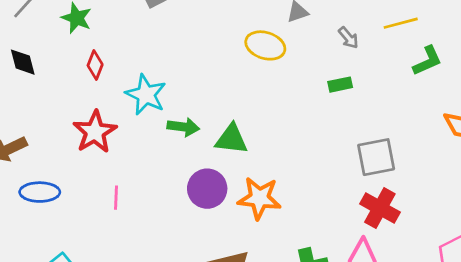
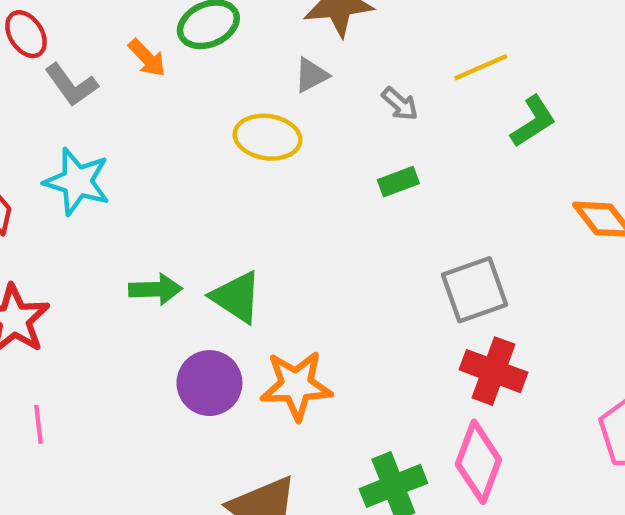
cyan star: (146, 95) -> (77, 181), moved
green triangle: (231, 139) -> (236, 297), turned 36
pink line: (116, 198) -> (38, 424), moved

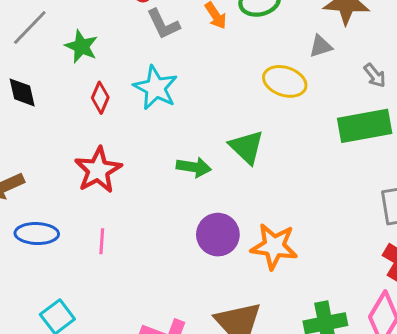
green rectangle: (398, 182) -> (365, 126), size x2.0
green triangle: (236, 297) -> (247, 147), moved

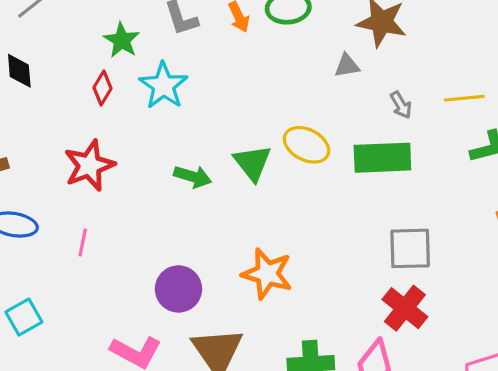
green star: (81, 46) -> (122, 40), moved
yellow ellipse: (285, 81) -> (306, 145), moved
purple circle: (218, 235) -> (178, 289), moved

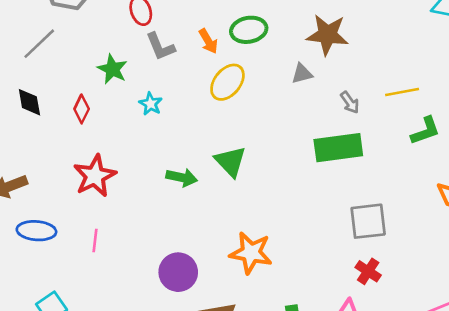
cyan star: (163, 86) -> (151, 104), size x0.6
red diamond: (102, 88) -> (82, 109), moved
yellow ellipse: (306, 145) -> (227, 82), moved, turned -72
red cross: (405, 308) -> (368, 271), size x0.7

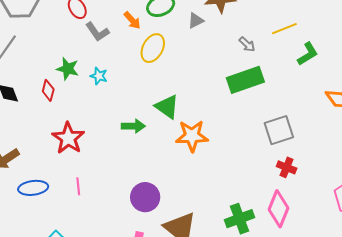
green star: (112, 69) -> (68, 69), moved
gray triangle: (302, 74) -> (196, 21), moved
orange star: (251, 253) -> (192, 136), moved

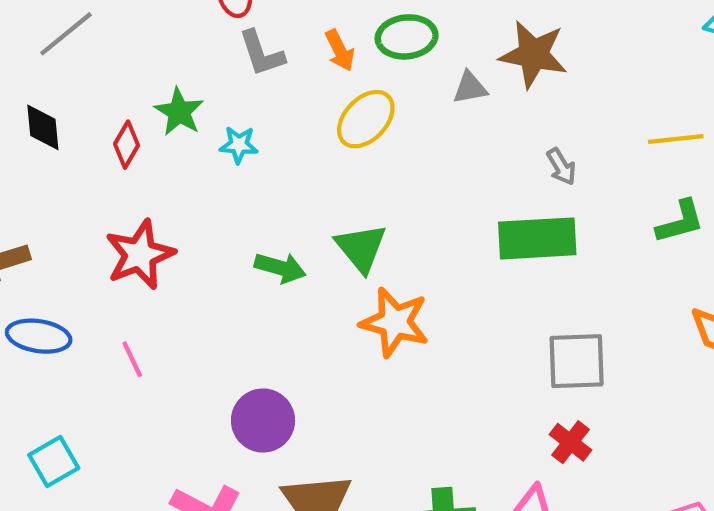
yellow line: (284, 29) -> (676, 139), moved
cyan star: (99, 76) -> (239, 145), turned -30
pink line: (78, 186) -> (132, 359), turned -36

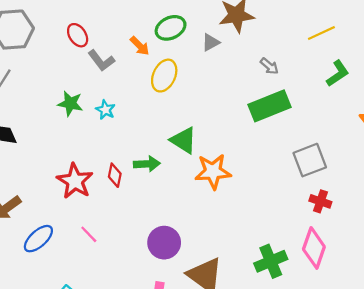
red diamond: (127, 145) -> (115, 175), moved
cyan star: (239, 145) -> (105, 110), turned -30
blue ellipse: (39, 336) -> (38, 239), turned -32

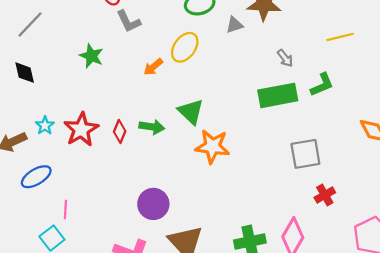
orange arrow: (140, 46) -> (153, 67), moved, turned 84
green L-shape: (338, 73) -> (322, 85), moved
cyan star: (105, 110) -> (45, 125), moved
red cross: (320, 201) -> (325, 195), moved, turned 30
pink line: (89, 234) -> (65, 209), moved, turned 36

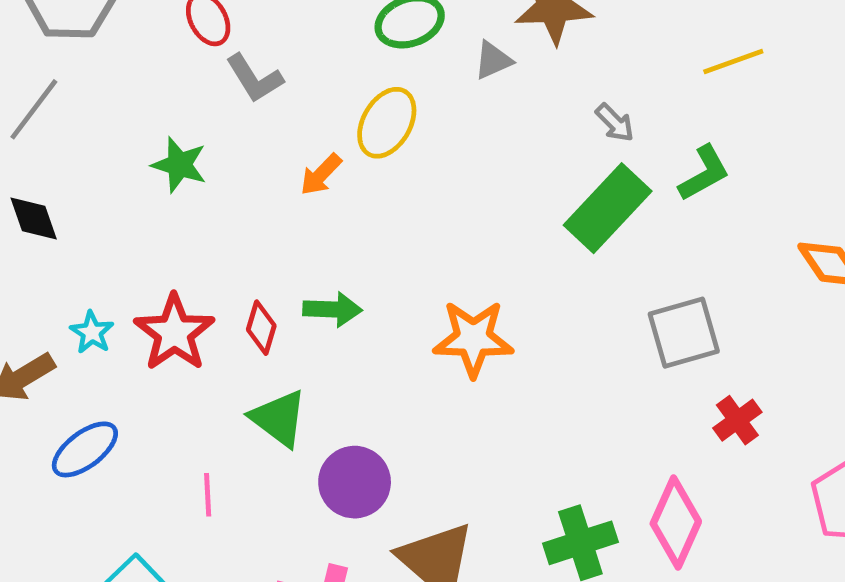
green rectangle: (278, 95) -> (608, 208), turned -30
green triangle: (191, 112) -> (279, 418), moved
pink line: (65, 209) -> (208, 495), moved

